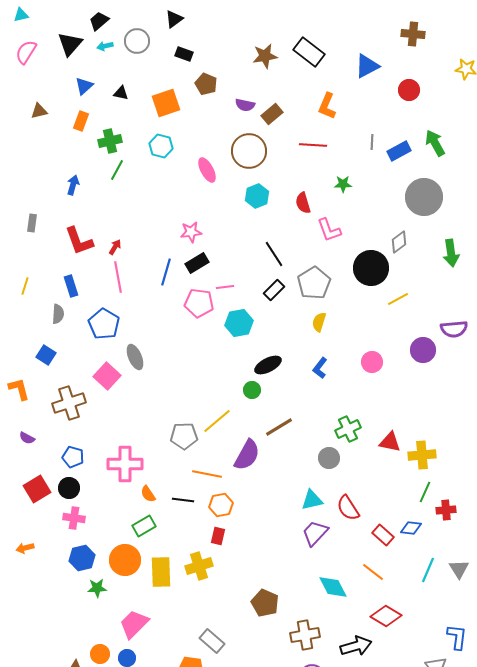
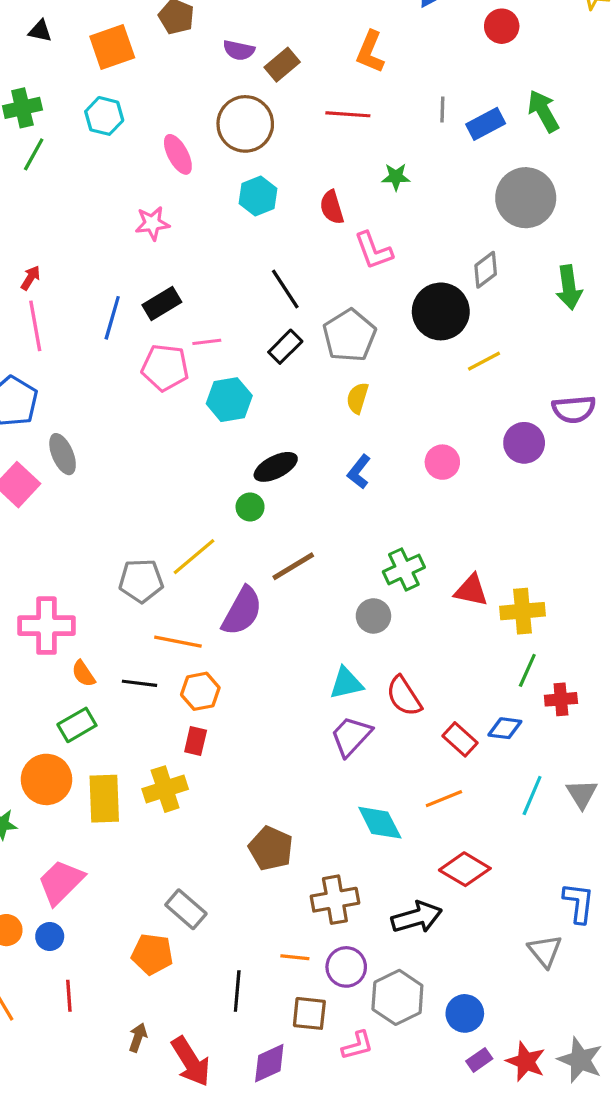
pink star: (191, 232) -> (152, 223), moved
orange line: (373, 572) -> (444, 799), turned -60

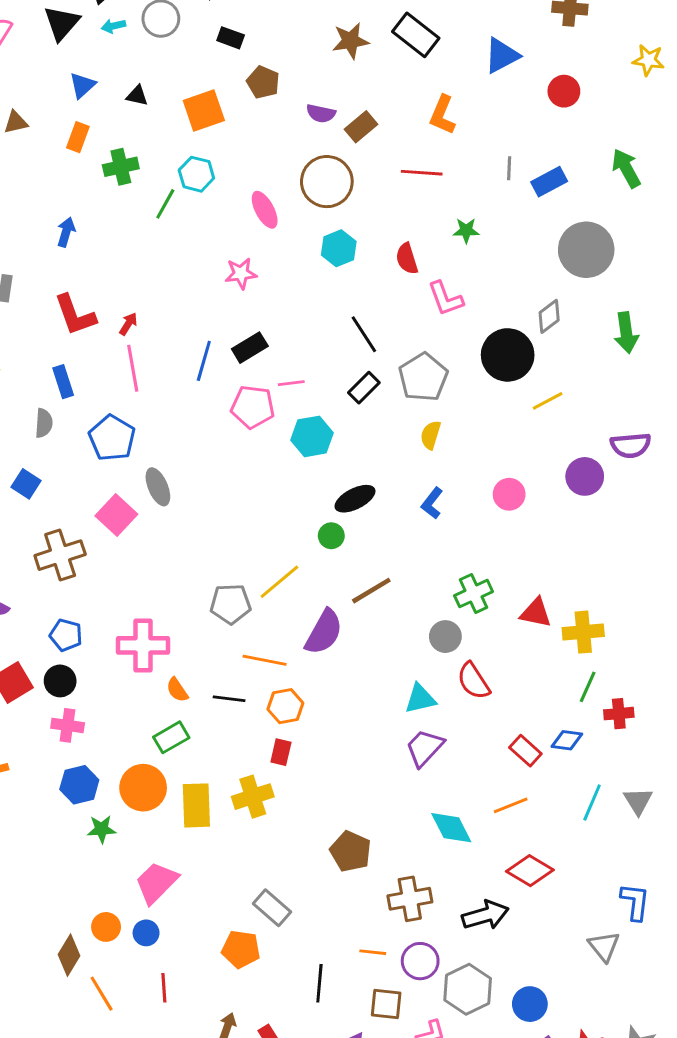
green arrow: (543, 111) -> (626, 168), moved
green line: (34, 154) -> (165, 204), moved
red semicircle: (404, 696) -> (474, 681), moved

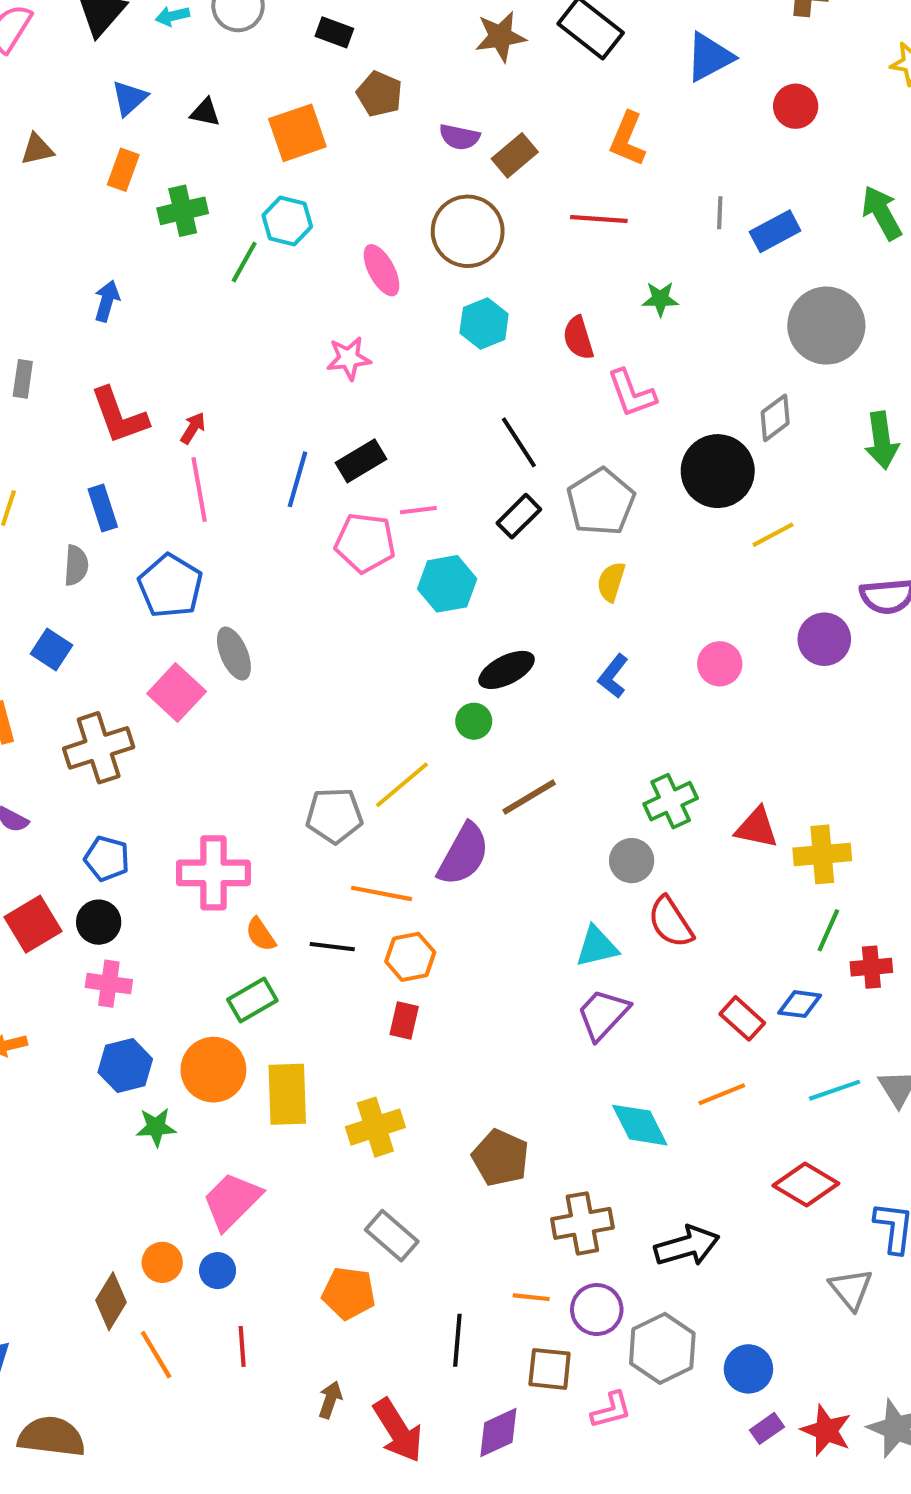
yellow cross: (253, 797) -> (375, 1127), moved
cyan line: (592, 802) -> (835, 1090), turned 48
red diamond: (530, 871) -> (806, 1184), moved

